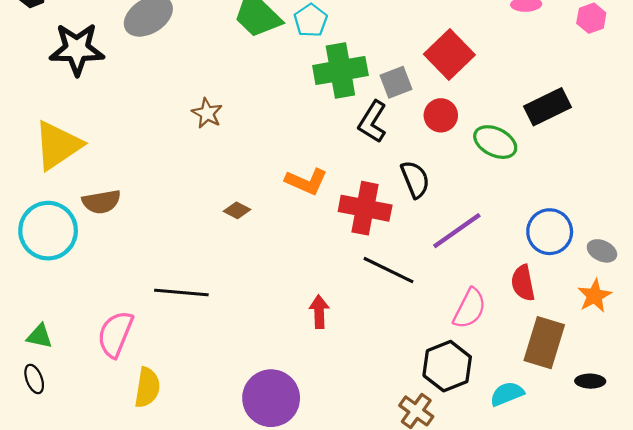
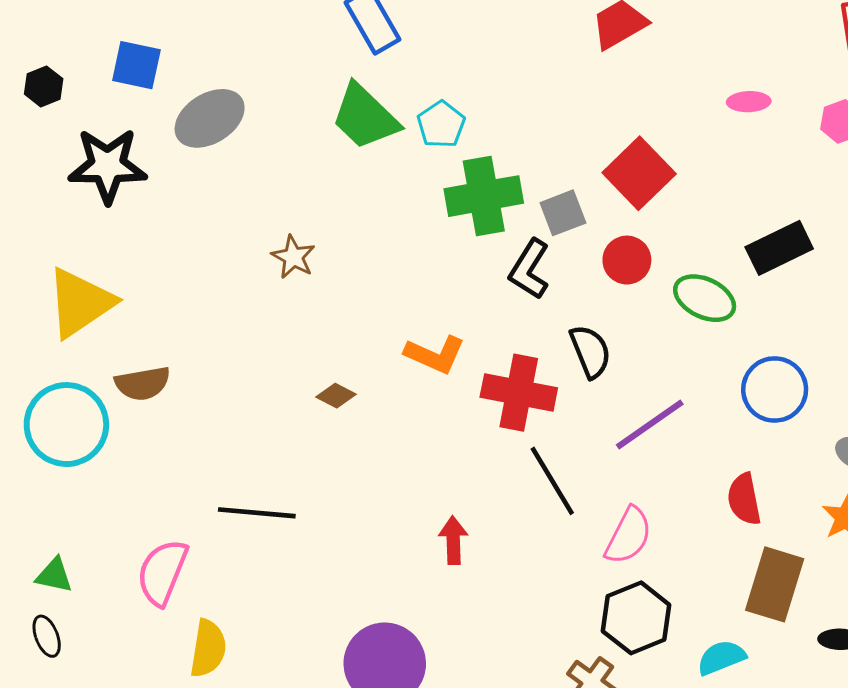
blue circle: (550, 232) -> (775, 389), moved
black line: (389, 270) -> (552, 481), turned 33
pink semicircle: (470, 309) -> (628, 536), moved

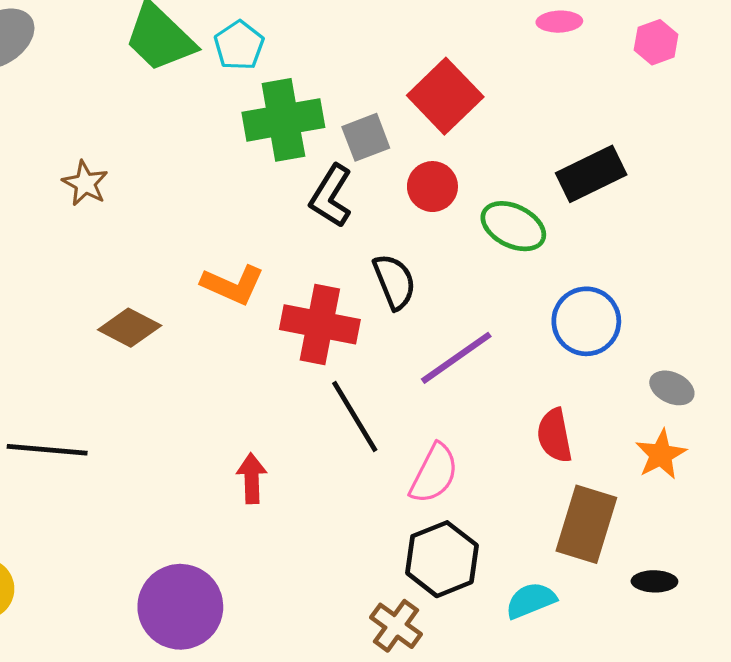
brown diamond: (336, 396) -> (130, 328), size x1.5

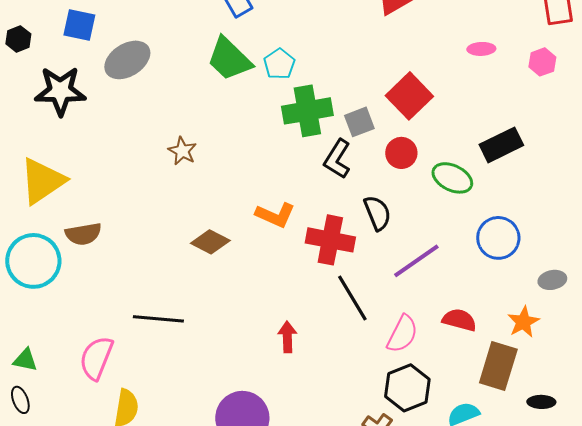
gray ellipse: (672, 388) -> (552, 280), turned -36
red semicircle: (555, 435) -> (459, 320), moved, turned 116
orange star: (661, 455) -> (523, 322), moved

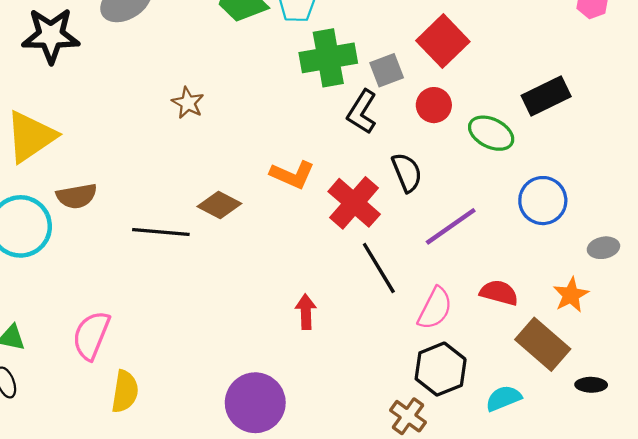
red cross: (330, 240) -> (354, 203), turned 30
black line: (158, 319) -> (161, 232), moved
brown rectangle: (498, 366) -> (543, 344), turned -66

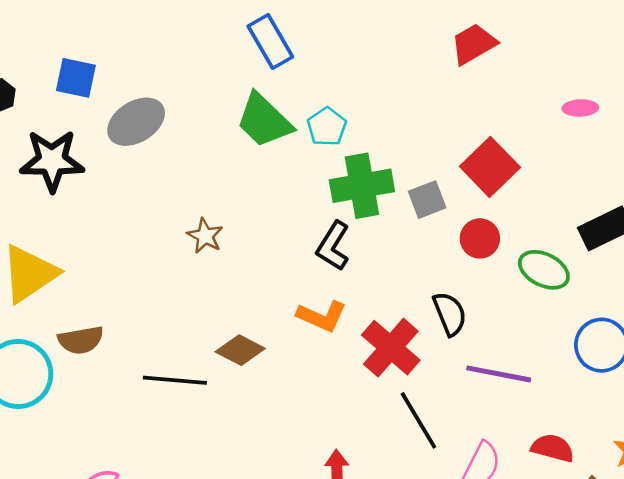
black L-shape: (362, 112) -> (333, 246), moved
purple line: (451, 226) -> (499, 374), turned 46

